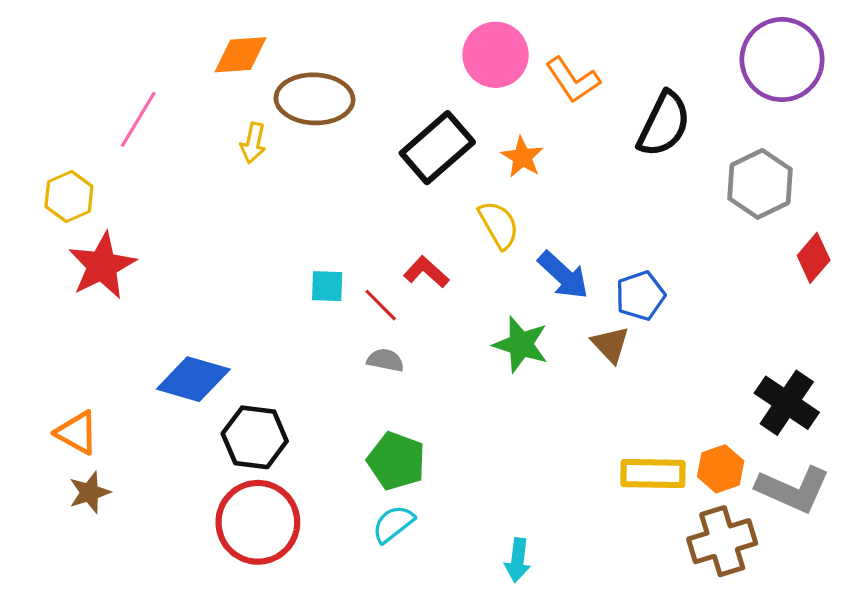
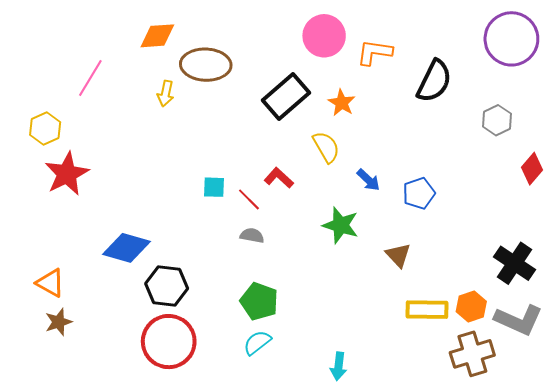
orange L-shape: (573, 80) -> (375, 52), turned 132
gray hexagon: (760, 184) -> (497, 120), size x0.7
blue arrow: (563, 275) -> (368, 180), size x0.7
brown triangle: (610, 344) -> (398, 255), moved

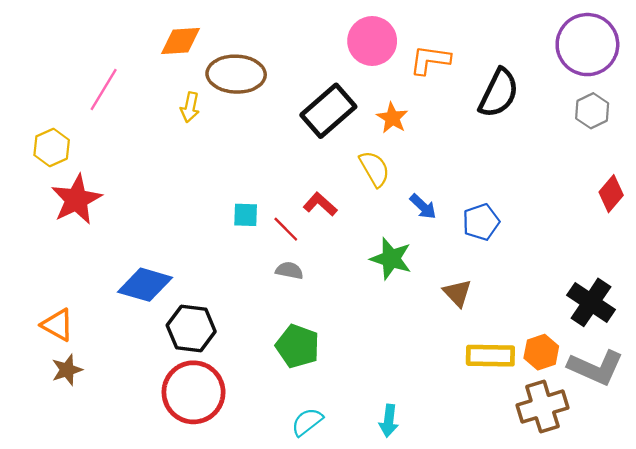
gray hexagon: (497, 120) -> (592, 111), moved
cyan semicircle: (257, 343) -> (307, 422), moved

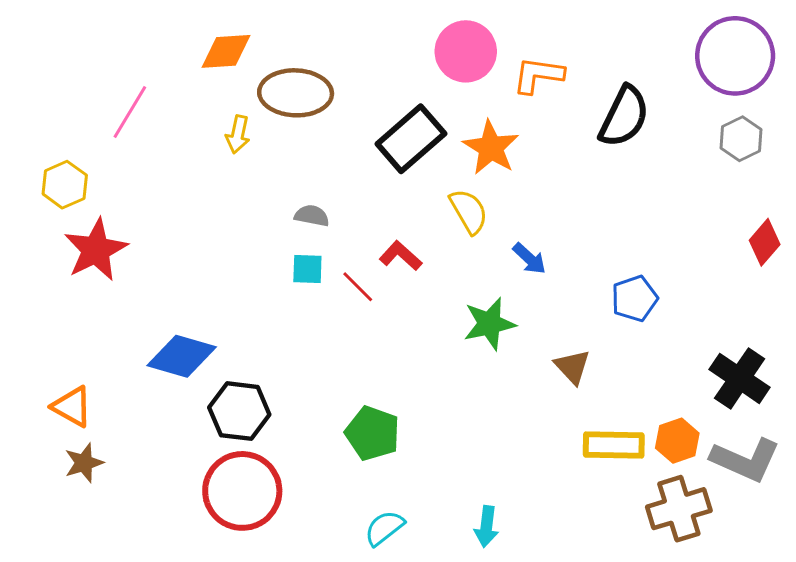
orange star: (392, 118) -> (491, 148), size x1.4
blue pentagon: (481, 222) -> (634, 299), moved
green star: (391, 259) -> (489, 324), turned -30
gray semicircle: (289, 270) -> (312, 216), moved

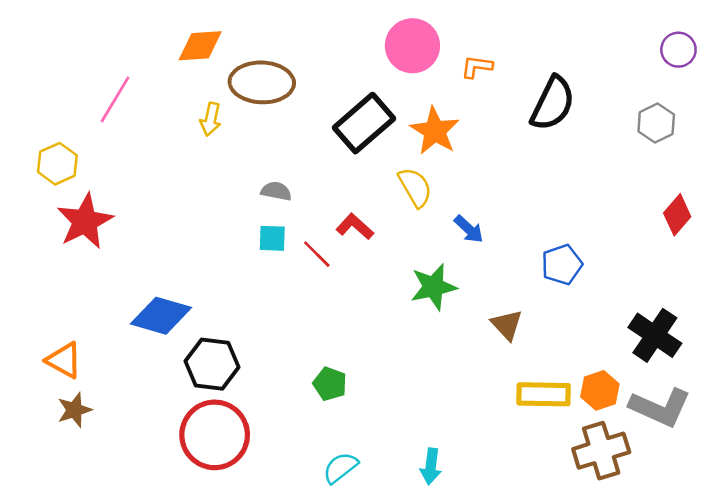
purple circle: (735, 56) -> (678, 50), moved, size x0.5
orange L-shape: (538, 75) -> (477, 67), size x0.7
green pentagon: (373, 433) -> (330, 384), size x0.7

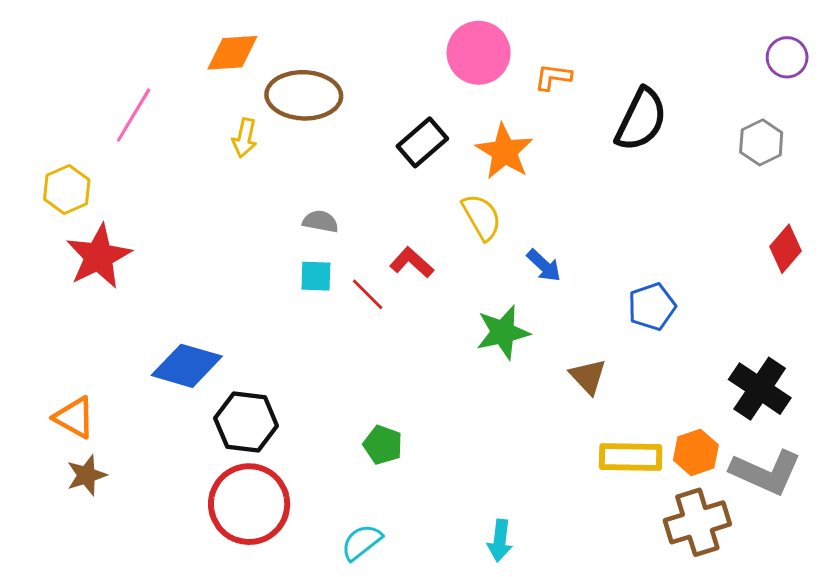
black rectangle: (364, 123) -> (422, 142), size x0.7
cyan semicircle: (340, 468) -> (362, 542), moved

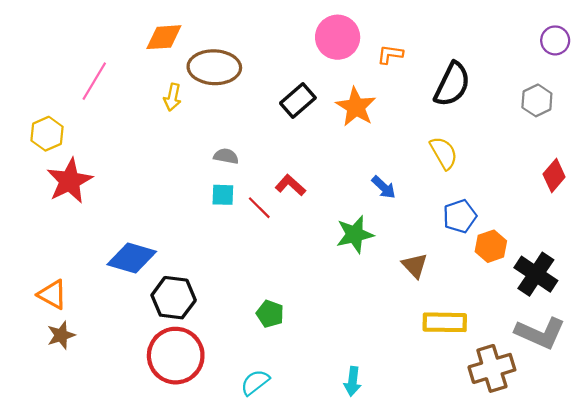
yellow semicircle: (482, 217) -> (444, 153), moved
orange hexagon: (696, 452) -> (491, 246), moved

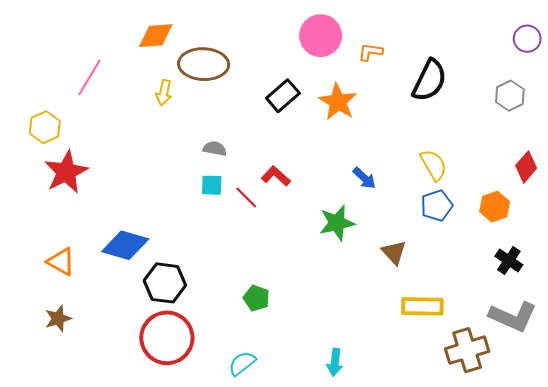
yellow semicircle: (444, 153) -> (434, 165), moved
orange hexagon: (491, 246) -> (495, 207), moved
black cross: (536, 274) -> (509, 261), size x0.7
orange triangle: (52, 294) -> (61, 262), moved

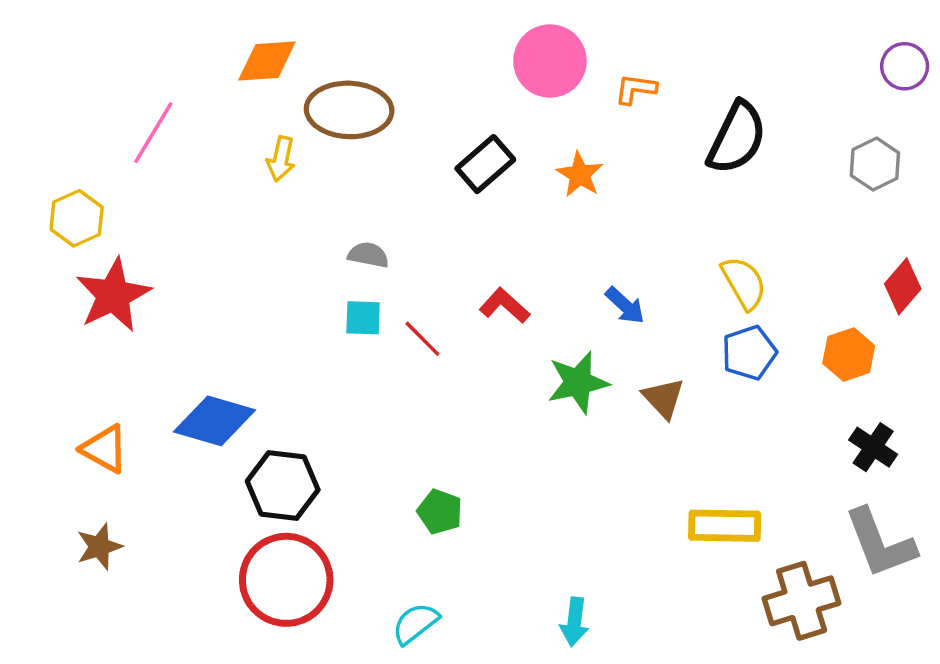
orange star: (338, 102) -> (580, 175), size x0.7
red L-shape: (276, 176) -> (505, 306), moved
brown triangle: (394, 252) -> (664, 398), moved
gray L-shape: (513, 317) -> (880, 543), turned 45

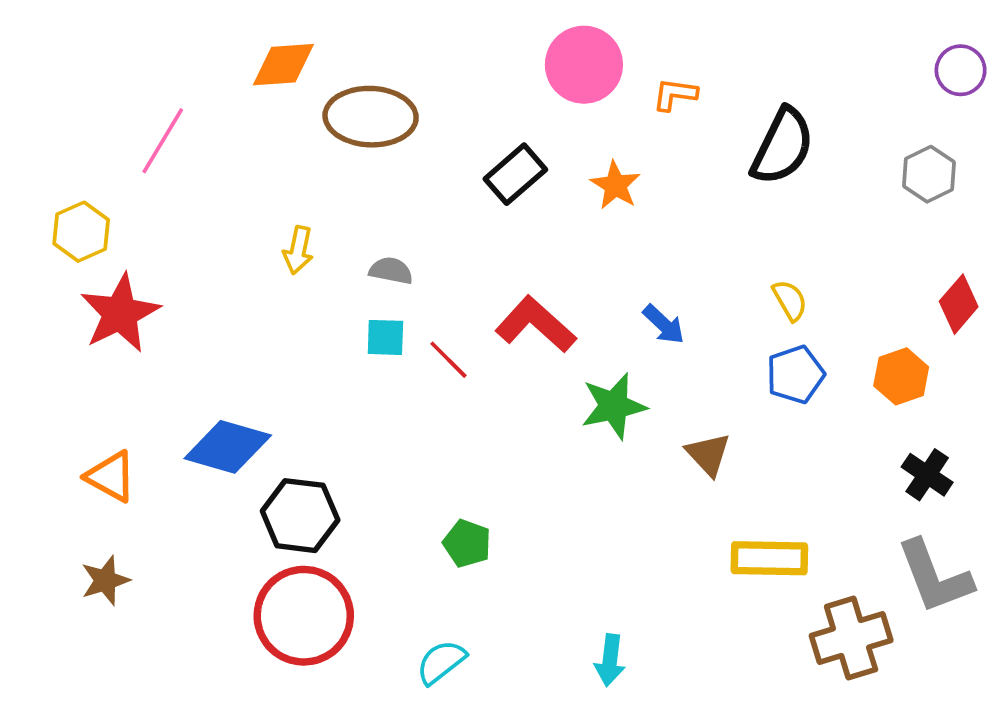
yellow arrow: (281, 159) -> (298, 250), moved
yellow semicircle: (744, 283) -> (790, 300), size x0.7
red L-shape: (505, 306) -> (536, 324), size x1.5
brown triangle: (664, 398) -> (708, 454), moved

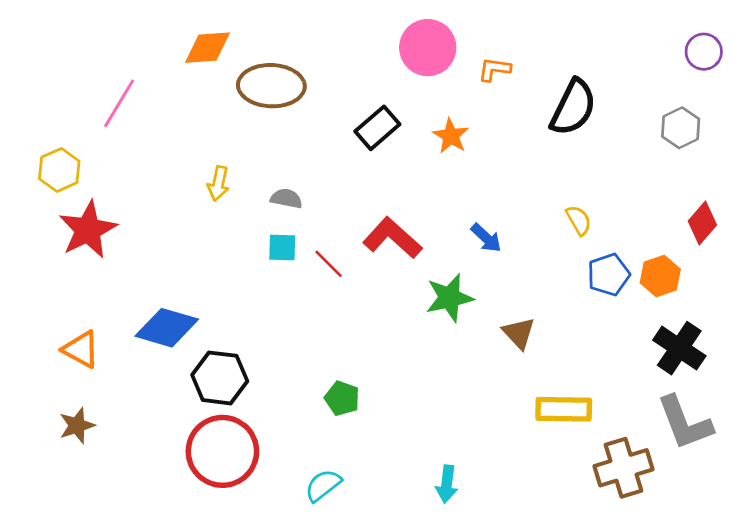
blue pentagon: (795, 375) -> (609, 275), moved
black cross: (927, 475) -> (679, 348), size x1.4

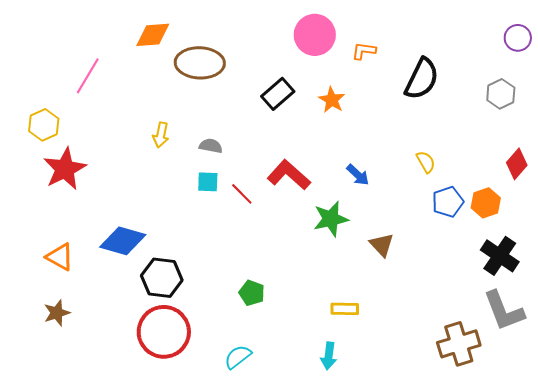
yellow rectangle: (564, 409) -> (345, 309), moved, size x0.7

